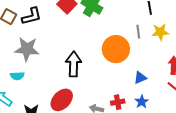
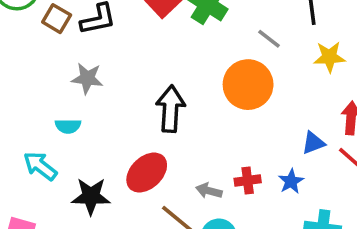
gray line: (138, 32) -> (269, 39), moved, turned -48
gray star: (27, 49) -> (87, 78), size x0.7
blue triangle: (140, 78) -> (313, 143), moved

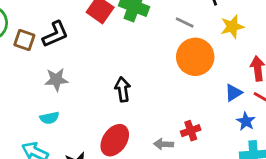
orange circle: (248, 85) -> (195, 57), moved
black arrow: (171, 109) -> (123, 89), size x0.7
blue star: (291, 181) -> (246, 121), moved

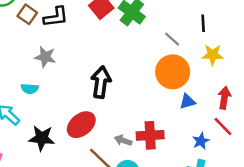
black arrow: (123, 89) -> (101, 82), size x1.4
blue triangle: (233, 93) -> (187, 102), moved
red cross: (191, 131) -> (150, 135), size x1.5

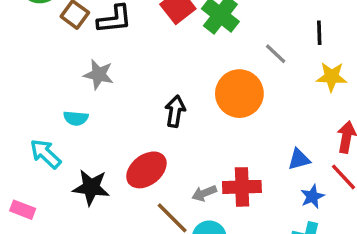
orange circle: (173, 72) -> (239, 94), moved
black arrow: (101, 82) -> (175, 111), size x0.7
blue triangle: (187, 102) -> (299, 159), moved
gray arrow: (123, 140) -> (204, 193), turned -42

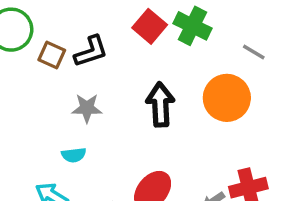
black arrow: (175, 111) -> (160, 105), moved, size x1.4

